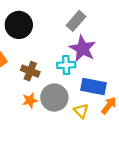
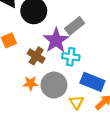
gray rectangle: (76, 21) -> (75, 26), moved
purple star: (83, 49) -> (56, 40), moved

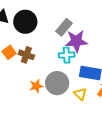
purple star: (56, 40) -> (76, 41), moved, turned -30
brown cross: (36, 56) -> (26, 55), moved

